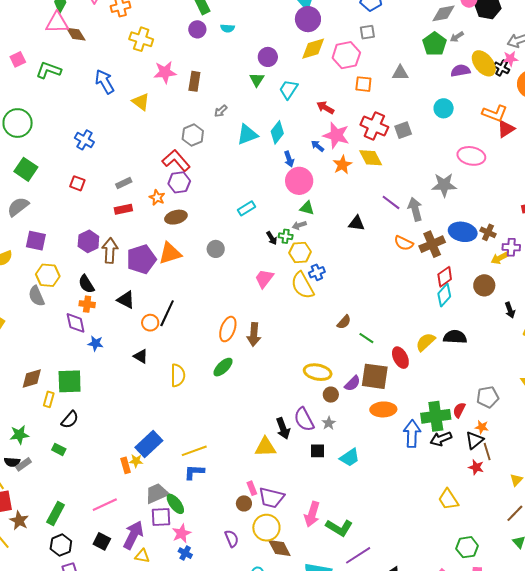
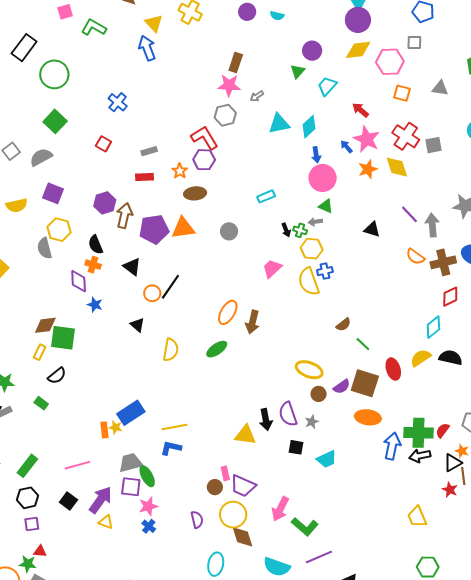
pink star: (165, 72) -> (229, 85), moved
yellow triangle: (141, 102) -> (154, 23), moved
cyan diamond: (444, 295) -> (433, 327), moved
brown diamond: (32, 378) -> (45, 325), moved

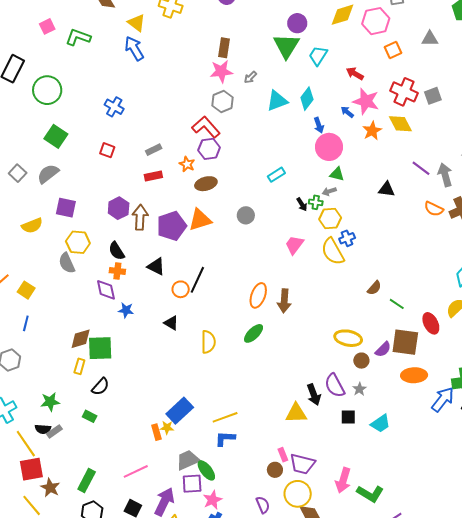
green triangle: (298, 71) -> (286, 46), size x1.8
orange square: (402, 93) -> (393, 50), turned -30
blue arrow: (392, 446) -> (443, 399), turned 36

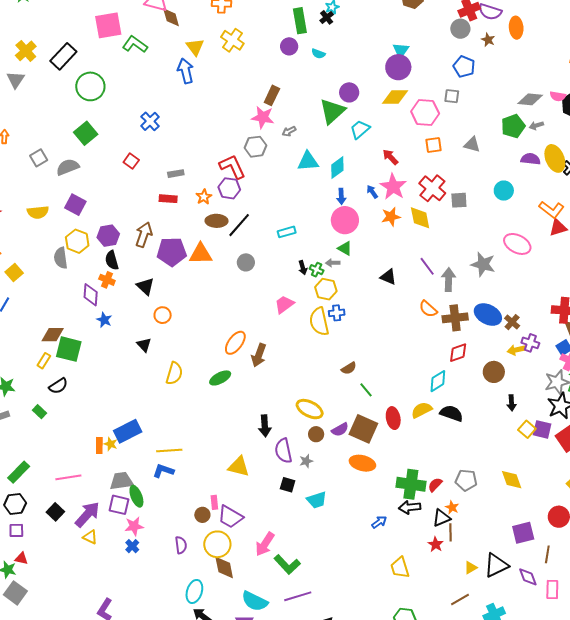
pink square: (47, 26) -> (108, 25), size x1.8
purple hexagon: (119, 208) -> (108, 236), moved
black line: (197, 280) -> (239, 225), moved
black arrow: (314, 395) -> (265, 426), moved
blue arrow: (443, 399) -> (379, 522), moved, size x0.6

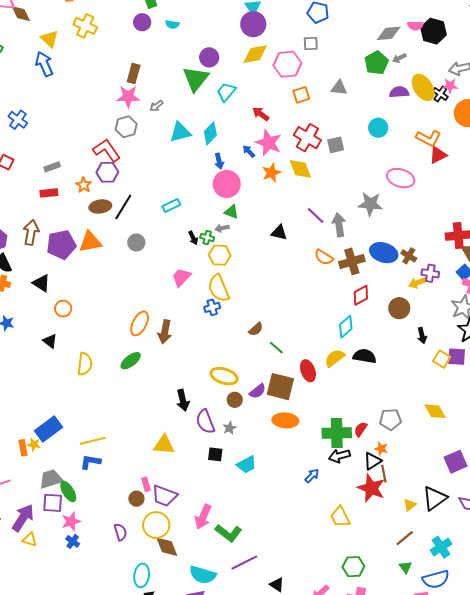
blue cross: (337, 313) -> (212, 307), moved
red star: (436, 544) -> (371, 488), size x1.8

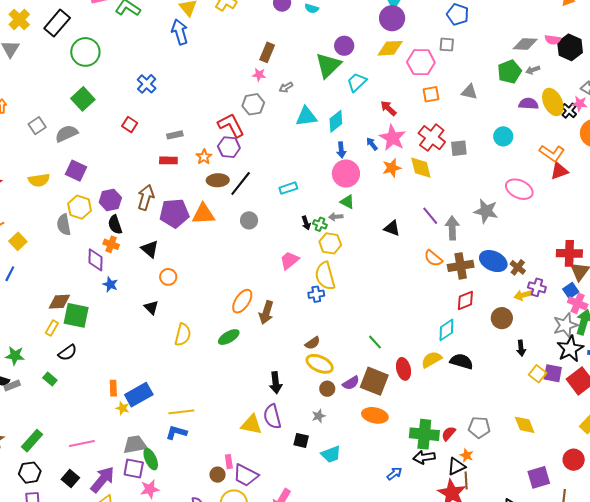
pink star: (128, 97) -> (259, 75), size x0.6
brown semicircle: (256, 329) -> (313, 343), moved
purple semicircle: (205, 422) -> (272, 417), moved
orange rectangle: (23, 448) -> (113, 388), moved

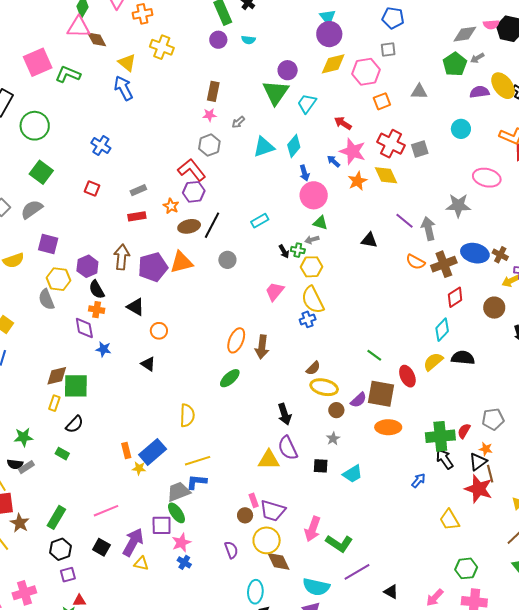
yellow semicircle: (183, 335) -> (187, 415), moved
gray trapezoid: (135, 445) -> (178, 492), moved
black arrow: (424, 457) -> (445, 459), turned 75

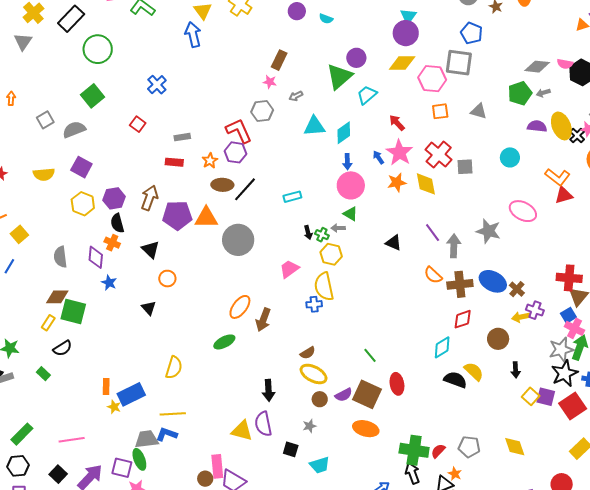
gray square: (388, 50) -> (459, 63), size x1.8
gray circle: (227, 260) -> (238, 240), moved, size x1.8
gray semicircle: (46, 299) -> (60, 257), moved
yellow semicircle: (433, 362) -> (474, 371), moved, turned 70
pink rectangle: (254, 500) -> (217, 466), size x1.6

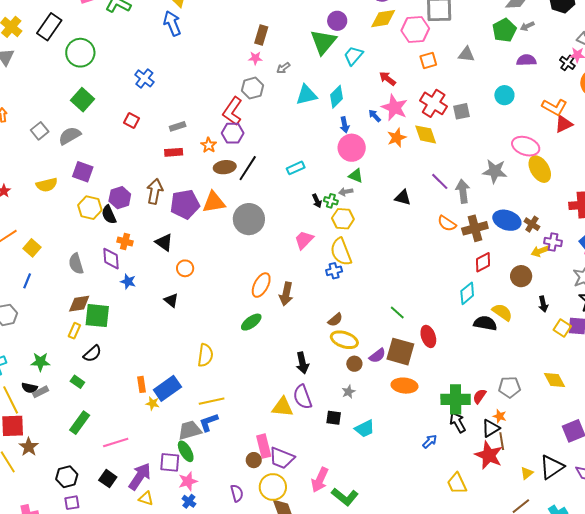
yellow ellipse: (561, 126) -> (540, 169), moved
red L-shape: (239, 131) -> (233, 111), turned -112
black semicircle: (117, 223) -> (109, 215), moved
green rectangle: (22, 434) -> (80, 423), moved
blue L-shape: (167, 434) -> (209, 422), turned -30

